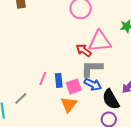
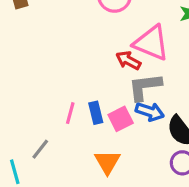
pink triangle: (100, 41) -> (151, 43), turned 35
orange triangle: (69, 104) -> (107, 162), moved

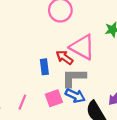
pink line: (70, 113) -> (22, 102), moved
blue rectangle: (96, 113) -> (44, 67), moved

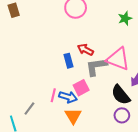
pink triangle: (82, 47) -> (118, 59), moved
blue arrow: (75, 96) -> (68, 97), moved

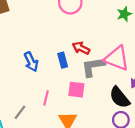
pink square: (81, 88) -> (76, 90), turned 35
blue arrow: (68, 97) -> (31, 62), moved, turned 48

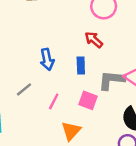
red arrow: (81, 48) -> (94, 40), moved
gray line: (20, 112) -> (24, 89), moved

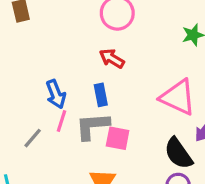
gray L-shape: (112, 80) -> (92, 126), moved
pink line: (54, 101) -> (61, 121), moved

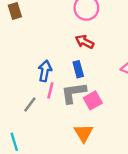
blue arrow: (56, 94) -> (45, 71), turned -144
pink square: (118, 138) -> (93, 100), turned -36

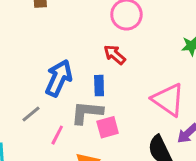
blue arrow: (45, 71) -> (59, 78), size x1.4
pink line: (50, 90) -> (57, 135), moved

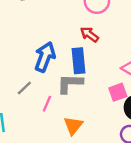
blue rectangle: (99, 86) -> (78, 61), size x1.5
pink square: (108, 127) -> (118, 92), moved

